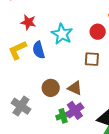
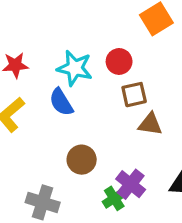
red circle: (98, 32) -> (119, 61), moved
blue semicircle: (39, 50) -> (61, 102), moved
brown triangle: (75, 88) -> (150, 124), moved

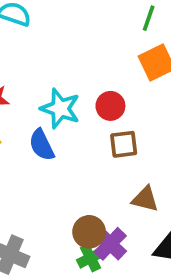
brown triangle: (150, 124) -> (145, 199), moved
brown circle: (82, 160) -> (89, 232), moved

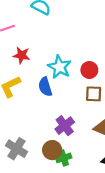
brown circle: (89, 232) -> (52, 150), moved
purple cross: (110, 244) -> (65, 126), moved

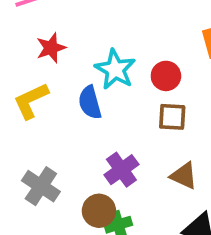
red star: (22, 55) -> (51, 48), turned -30
gray cross: (17, 149) -> (41, 186), moved

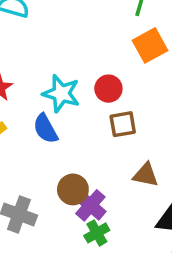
purple cross: (121, 170) -> (90, 205), moved
brown circle: (99, 211) -> (73, 189), moved

